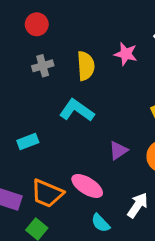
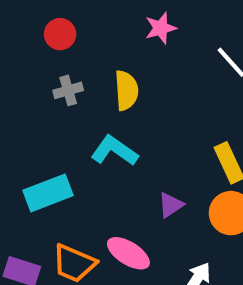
pink star: (126, 54) -> (161, 28), moved, turned -30
cyan rectangle: (28, 141) -> (48, 193), size x1.6

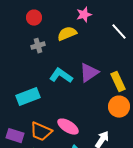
yellow semicircle: (126, 90) -> (67, 34), moved, turned -108
purple triangle: (171, 205) -> (89, 73), moved, size x1.5

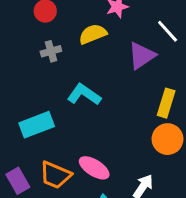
purple triangle: (89, 73) -> (142, 56), moved
yellow rectangle: (118, 82) -> (166, 103), turned 42
purple rectangle: (15, 136) -> (18, 181), turned 42

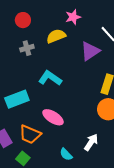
pink ellipse: (94, 168) -> (53, 117), moved

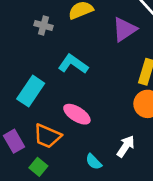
gray cross: (27, 48) -> (44, 26), turned 32
cyan rectangle: (17, 99) -> (31, 91), turned -35

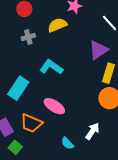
gray cross: (44, 26) -> (28, 37), turned -32
purple triangle: (124, 29) -> (98, 50), moved
green square: (38, 167) -> (15, 147), moved

